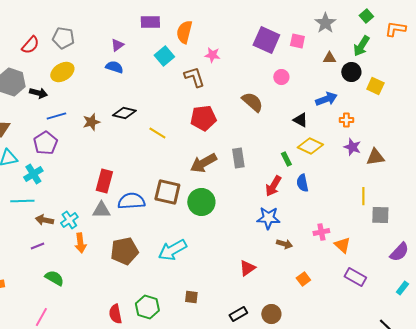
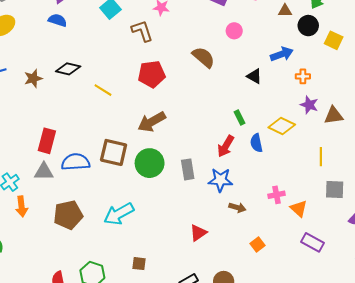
yellow diamond: (310, 146) -> (282, 126), moved
gray rectangle: (238, 158) -> (188, 169), moved
gray square: (380, 215) -> (335, 190), moved

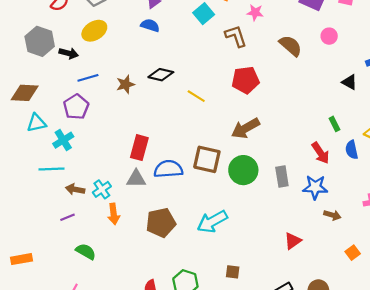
brown semicircle: (204, 57) -> (291, 46), moved
red arrow: (226, 146) -> (321, 153), turned -65

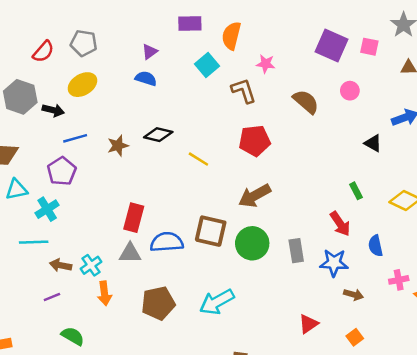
blue semicircle: (352, 150) -> (376, 246), moved
orange square: (353, 253) -> (355, 337), moved

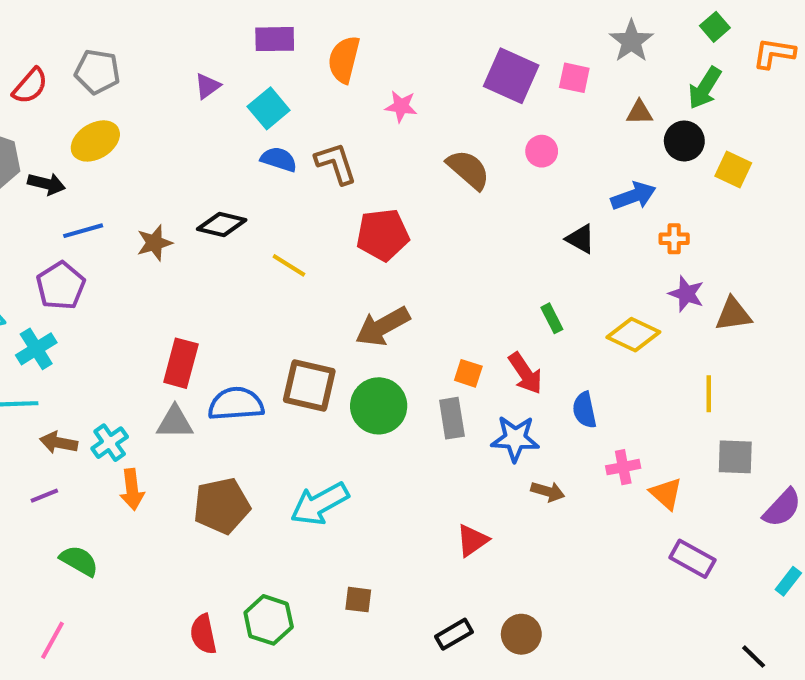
cyan square: (207, 65) -> (269, 108), moved
blue semicircle: (146, 78) -> (279, 159), moved
brown L-shape: (244, 91) -> (336, 163), moved
orange square: (355, 337) -> (468, 373), moved, turned -35

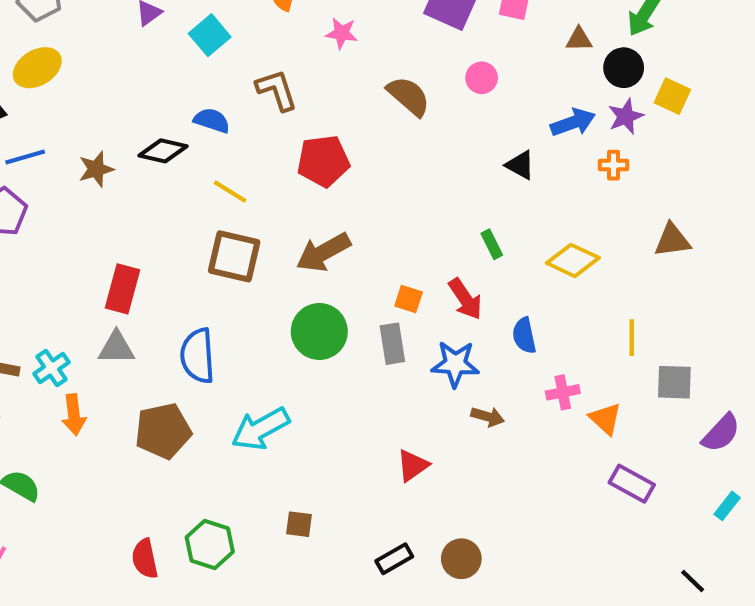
blue semicircle: (279, 159) -> (212, 120), moved
purple star: (686, 294) -> (626, 116), moved, turned 30
brown square: (309, 386) -> (234, 256), moved
yellow line: (709, 394) -> (632, 338), moved
blue semicircle: (236, 404) -> (198, 356), moved, turned -90

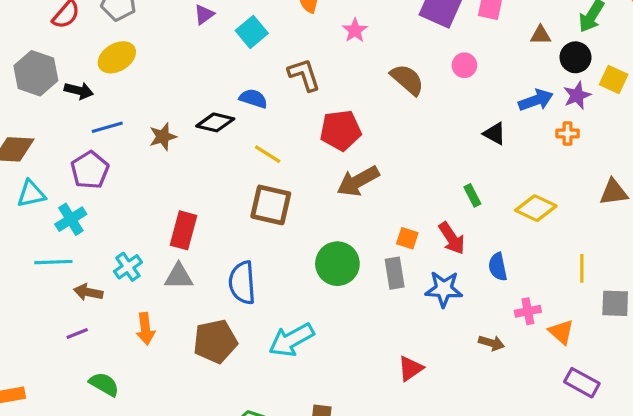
pink star: (342, 33) -> (355, 30), turned 30
brown arrow: (323, 252) -> (358, 181), moved
cyan cross: (51, 368) -> (128, 267), moved
brown arrow: (488, 417) -> (491, 343), moved

